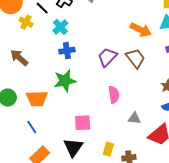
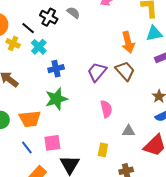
cyan cross: (60, 27) -> (39, 47), moved
orange arrow: (141, 30) -> (128, 42), turned 55
pink square: (83, 123) -> (52, 143), moved
yellow rectangle: (108, 149) -> (103, 150), moved

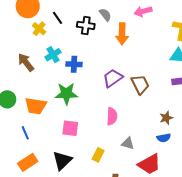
black cross: (49, 17) -> (86, 25), moved, turned -36
orange arrow: (128, 42) -> (122, 34), moved
cyan cross: (39, 47) -> (53, 55), moved
pink square: (52, 143) -> (70, 128), moved

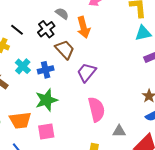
black cross: (86, 25) -> (46, 29), turned -30
brown trapezoid: (140, 84) -> (65, 50), moved
pink semicircle: (112, 116) -> (96, 109), size x1.4
pink square: (70, 128) -> (46, 131), moved

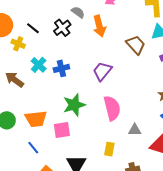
brown trapezoid: (65, 50) -> (136, 45), moved
green star: (46, 100) -> (74, 105), moved

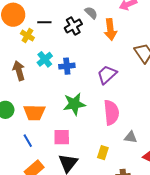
black line: (33, 28) -> (44, 22), turned -48
brown arrow: (15, 80) -> (19, 71), turned 30
pink square: (62, 130) -> (62, 137), moved

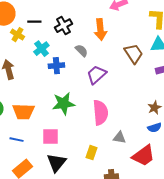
gray semicircle: (91, 13) -> (81, 51), moved
cyan cross: (45, 59) -> (41, 49), moved
blue line: (28, 141) -> (16, 140), turned -48

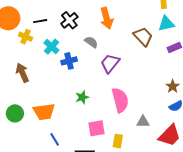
green star: (63, 104) -> (82, 97), size x0.6
pink square: (50, 137) -> (96, 128), moved
blue line: (16, 140) -> (55, 139), moved, turned 56

